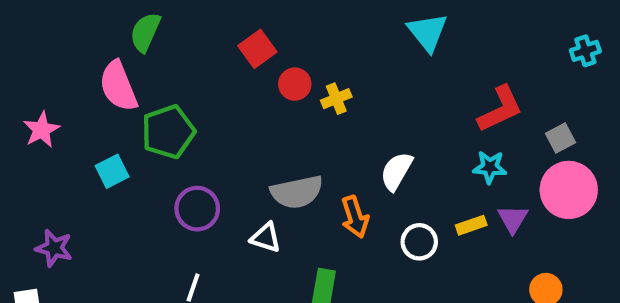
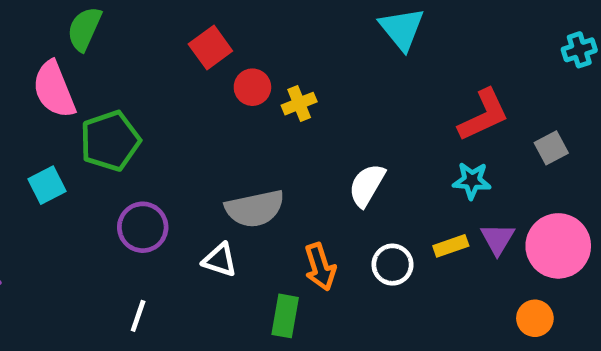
pink circle: (569, 190) -> (558, 246), moved
orange arrow: (355, 217) -> (320, 267), moved

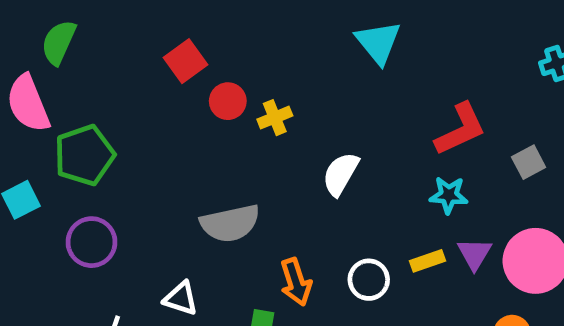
white semicircle: (367, 185) -> (341, 174), moved
purple circle: (143, 227) -> (92, 242), moved
white triangle: (220, 260) -> (181, 298), moved

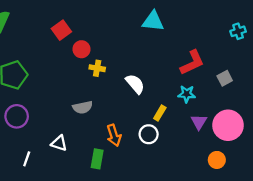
cyan triangle: (378, 42) -> (153, 21), turned -45
yellow cross: (275, 118) -> (97, 68), moved, turned 32
white semicircle: (341, 174) -> (135, 84), turned 110
gray semicircle: (230, 223) -> (83, 107), size x0.7
yellow rectangle: (427, 261) -> (160, 113), moved, turned -40

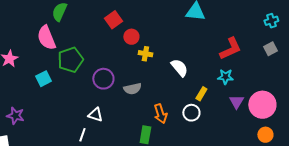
gray square: (225, 78) -> (270, 49), moved
purple circle: (17, 116) -> (103, 79), moved
white triangle: (59, 143) -> (95, 115), moved
orange circle: (217, 160) -> (265, 135), moved

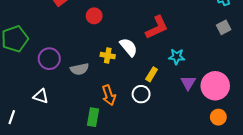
red circle: (131, 37) -> (94, 16), moved
red L-shape: (230, 49) -> (157, 27), moved
yellow cross: (145, 54) -> (108, 56), moved
white line: (82, 135) -> (12, 117), moved

